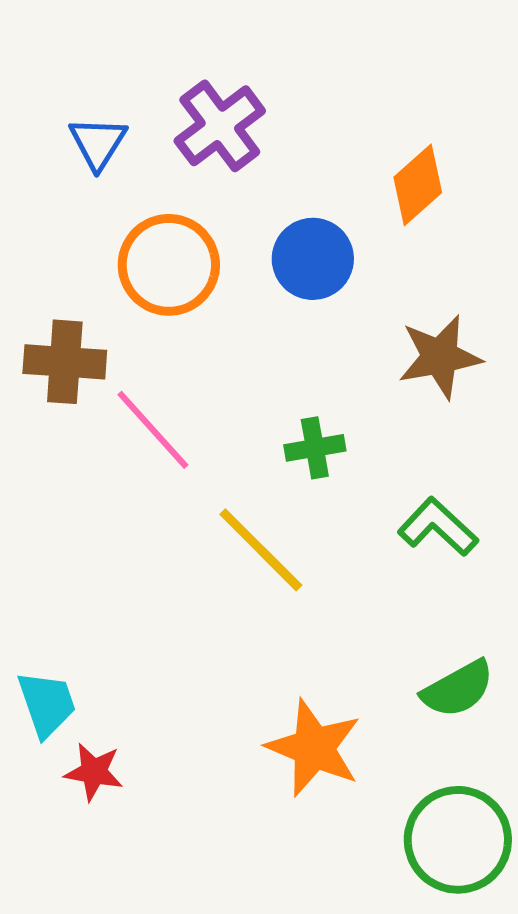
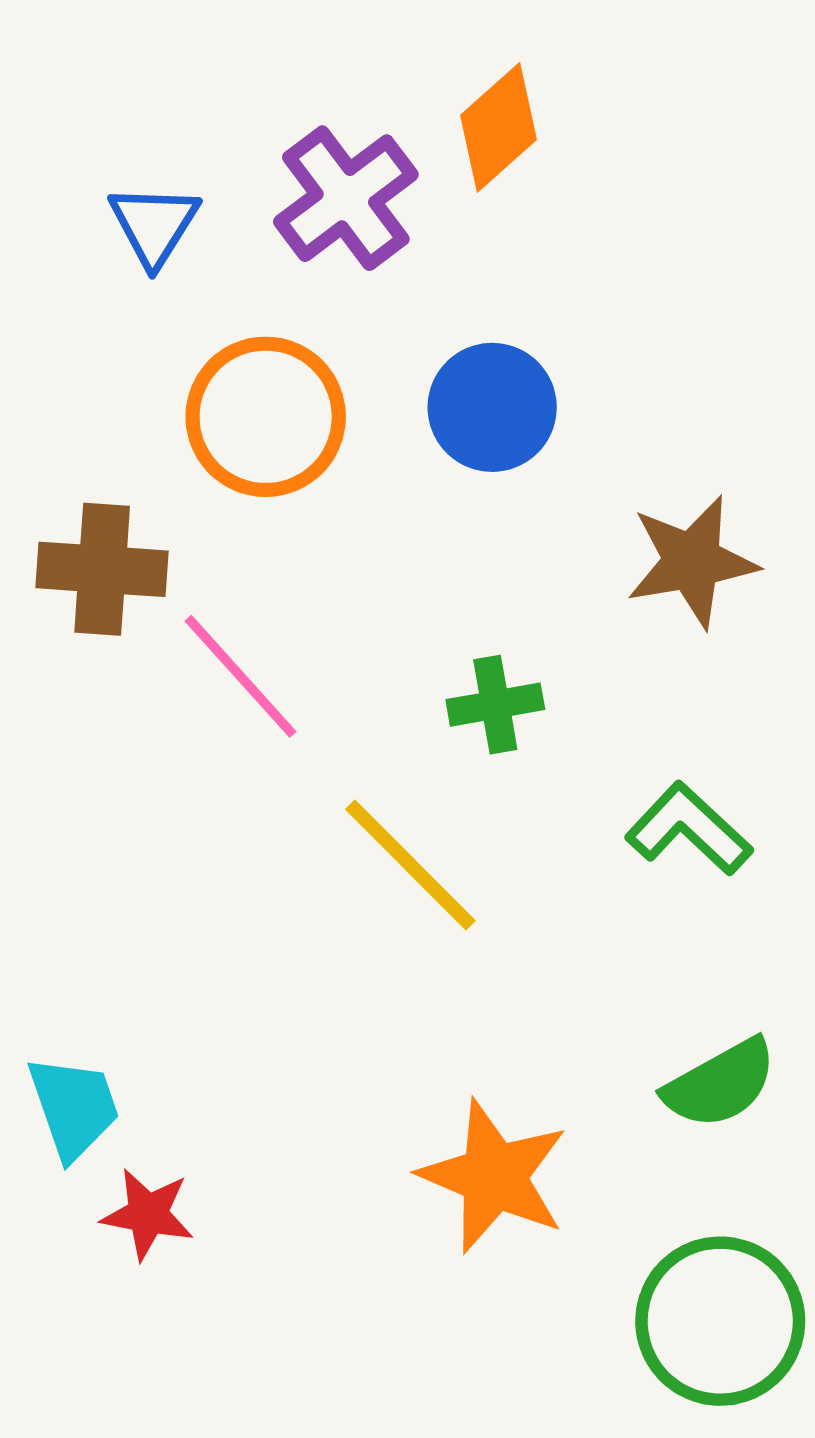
orange diamond: (418, 185) -> (498, 127), moved

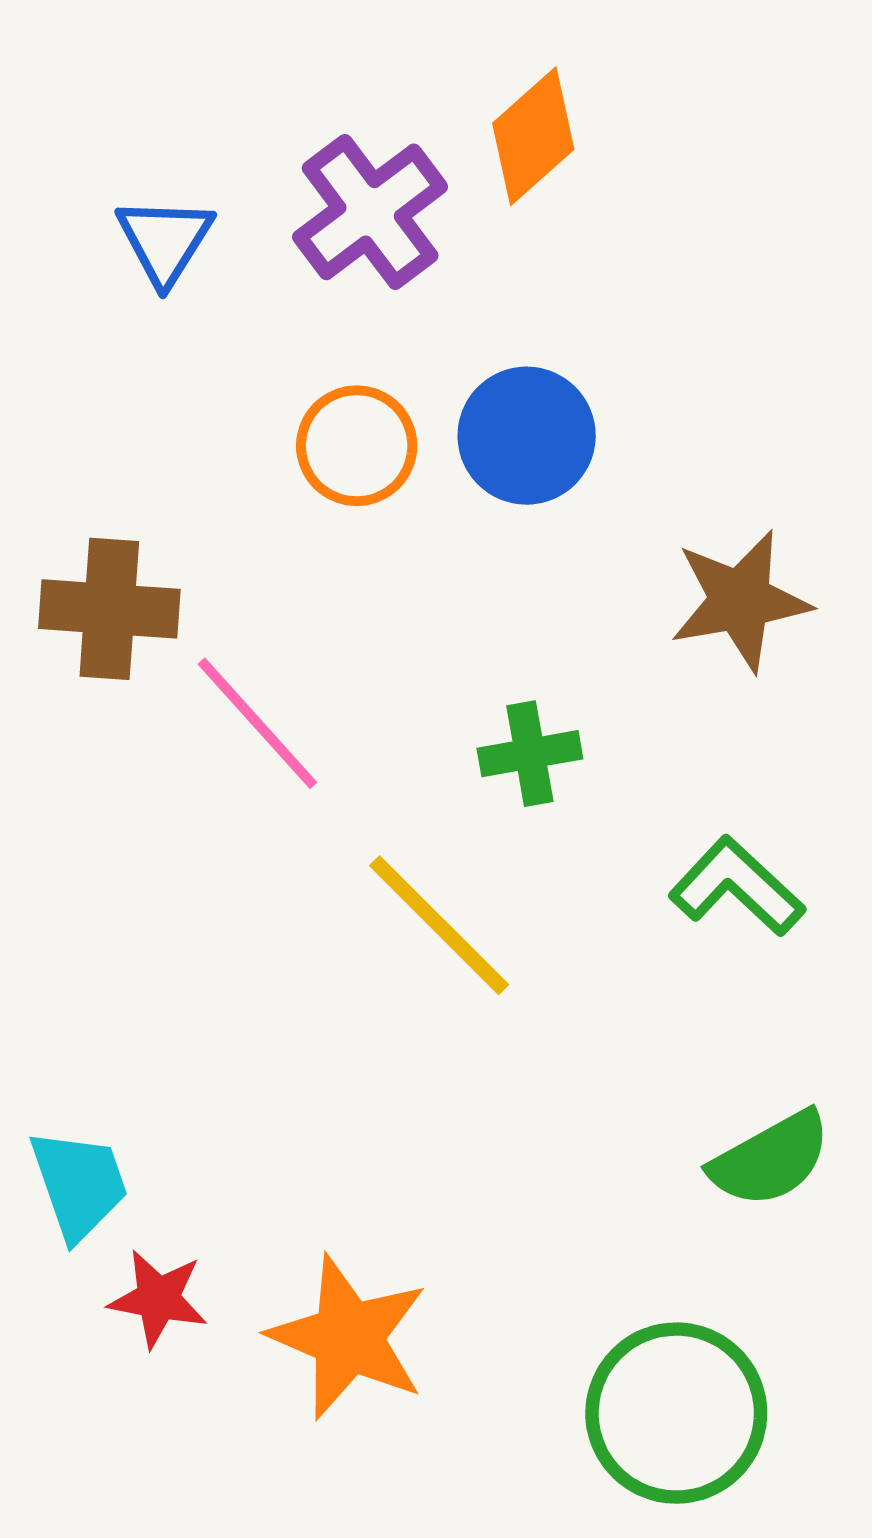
orange circle: (266, 417) -> (357, 446), moved, size x0.7
orange star: (494, 1176) -> (348, 1337), moved
green circle: (720, 1321) -> (676, 1413), moved

